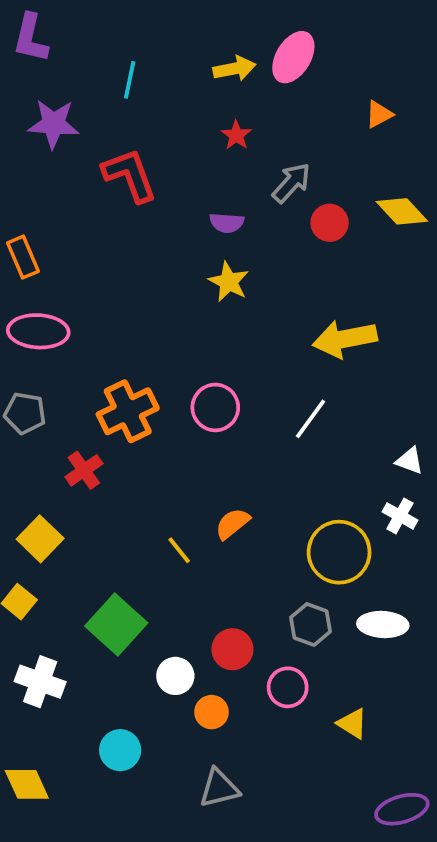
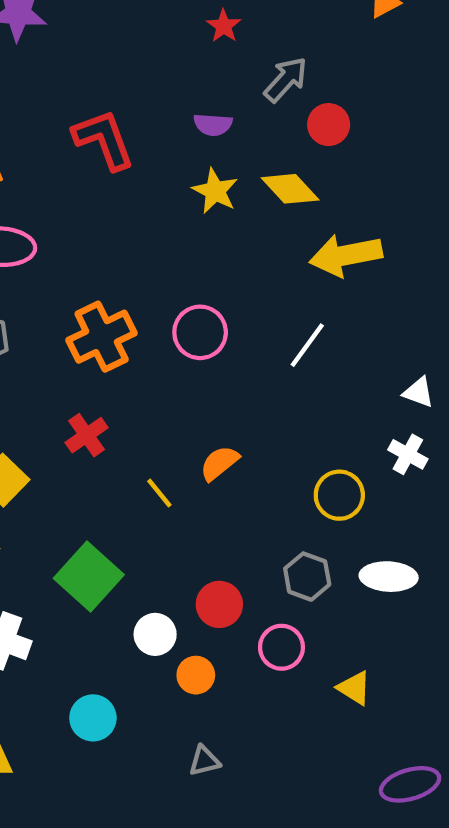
red L-shape: (130, 175) -> (104, 140), moved
yellow diamond: (402, 211) -> (290, 189), moved
red cross: (84, 470) -> (87, 435), moved
yellow circle: (339, 552) -> (339, 495), size x0.7
gray triangle: (219, 788) -> (204, 761), size x0.7

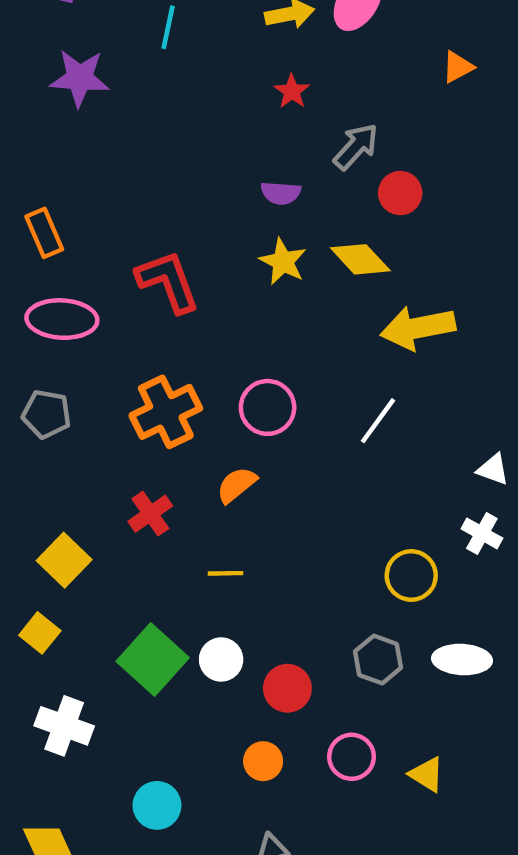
red L-shape: (104, 140) -> (168, 281), moved
orange semicircle: (219, 463) -> (237, 485), moved
yellow line: (159, 493) -> (226, 573), turned -52
white circle: (155, 634) -> (221, 660), moved
pink circle: (281, 647) -> (352, 757), moved

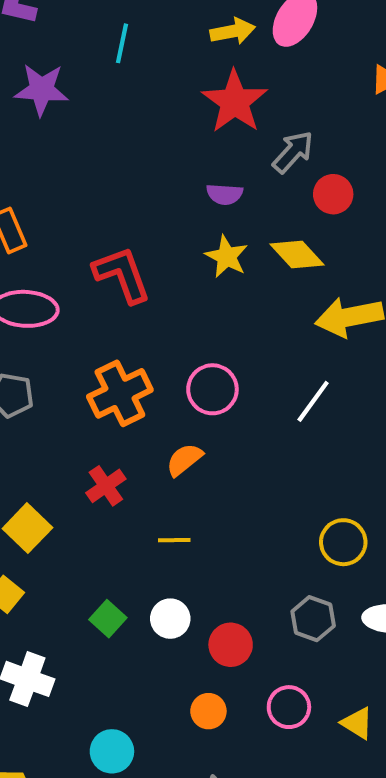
red star: (292, 91) -> (235, 102), size x2.0
green square: (153, 660) -> (108, 619), size x0.6

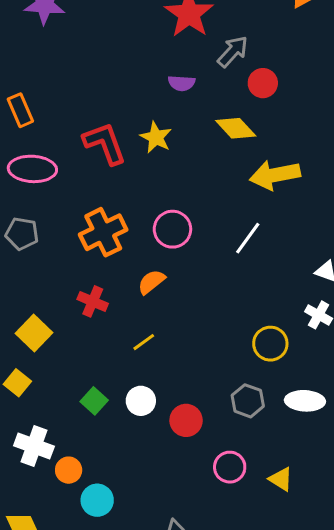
yellow star: (227, 257) -> (156, 137), moved
red cross: (106, 486) -> (93, 301), turned -32
yellow line: (174, 540) -> (144, 342), turned -35
orange circle: (208, 711) -> (69, 470), moved

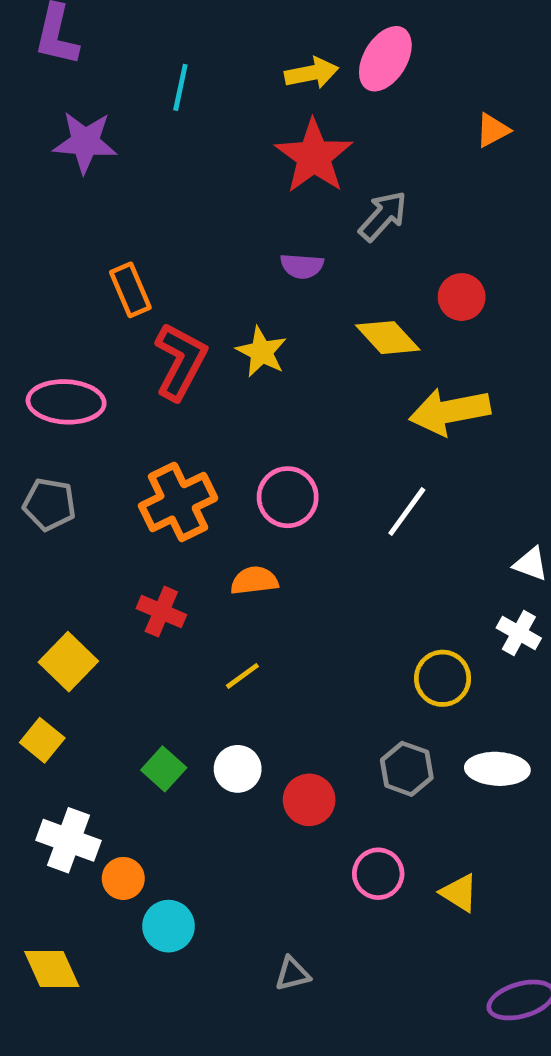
red circle: (263, 83) -> (462, 297), moved
orange rectangle: (20, 110) -> (130, 290), moved
red L-shape: (105, 143) -> (180, 361), turned 48
orange semicircle: (151, 282) -> (254, 581), turned 32

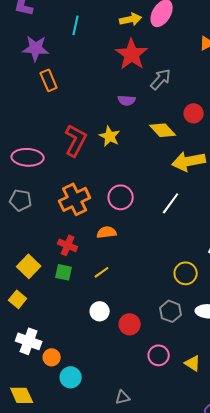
orange rectangle: (130, 290) -> (49, 80), moved
green square: (164, 769) -> (64, 272), moved, turned -30

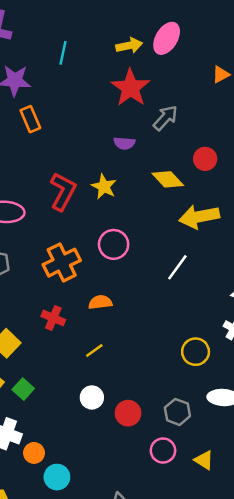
pink circle: (121, 197) -> (114, 244), moved
green square: (64, 272) -> (23, 389), moved, turned 30
gray hexagon: (171, 311) -> (177, 412), moved

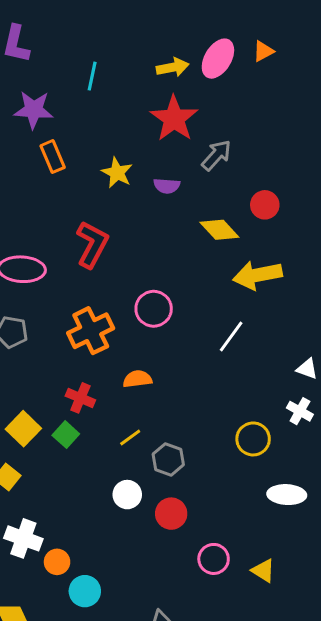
orange triangle: (221, 74) -> (263, 51), moved
yellow star: (104, 187) -> (117, 173), moved
green square: (23, 389) -> (66, 435), moved
gray hexagon: (177, 412) -> (168, 459), moved

